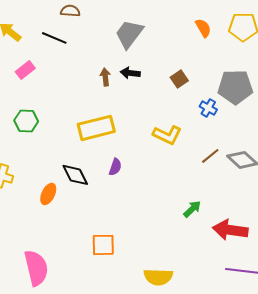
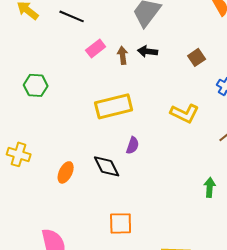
pink rectangle: (25, 70) -> (96, 48), moved
green hexagon: (26, 121) -> (36, 85), moved
black diamond: (75, 175) -> (107, 166), moved
green arrow: (192, 209) -> (210, 187), turned -42

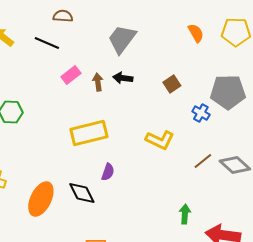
orange ellipse: (66, 172) -> (41, 199), size x1.6

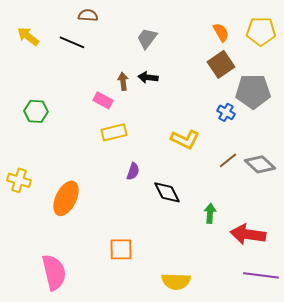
gray trapezoid: (122, 39) -> (147, 38), size x0.7
pink rectangle: (71, 75) -> (103, 100), moved, turned 66
brown square: (172, 84) -> (221, 64), moved, size x1.5
yellow rectangle: (89, 133) -> (114, 132), size x0.7
black diamond: (82, 193) -> (167, 192), moved

